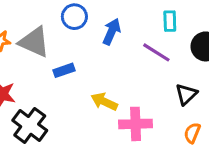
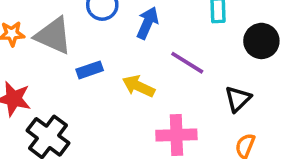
purple line: (156, 52) -> (187, 63), moved
yellow arrow: (104, 102) -> (138, 86), moved

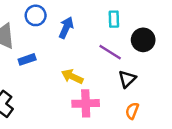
purple line: (187, 63) -> (110, 52), moved
yellow arrow: (138, 86) -> (72, 77), moved

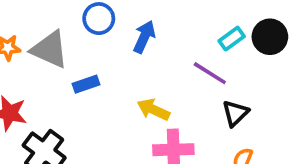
cyan rectangle: (114, 19) -> (232, 39), moved, turned 56
black circle: (143, 40) -> (270, 37), moved

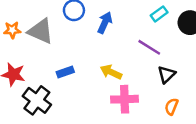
cyan rectangle: (232, 39) -> (159, 14), moved
blue rectangle: (86, 84) -> (65, 72), moved

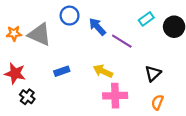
blue arrow: (105, 23) -> (97, 27), turned -66
purple line: (149, 47) -> (122, 41), moved
black cross: (37, 100) -> (27, 97), moved, size x0.6

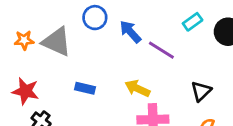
blue rectangle: (62, 71) -> (85, 88), turned 32

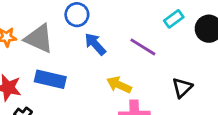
blue arrow: (130, 32) -> (95, 44), moved
blue rectangle: (85, 88) -> (50, 79), moved, size x1.5

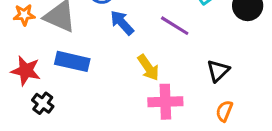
yellow arrow: (119, 85) -> (148, 68), turned -150

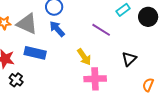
blue arrow: (122, 23) -> (57, 29), moved
orange semicircle: (224, 111) -> (148, 85), moved

